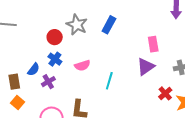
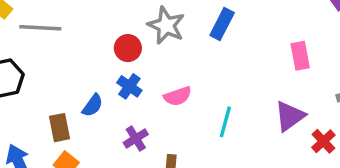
purple triangle: (146, 67) -> (290, 116), moved
purple cross: (48, 82) -> (136, 138), moved

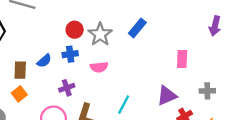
gray star: (166, 25) -> (100, 34), moved
blue cross: (129, 86) -> (70, 54), turned 35
cyan line: (225, 122) -> (124, 105), moved

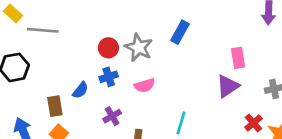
purple triangle: (167, 96) -> (228, 86), moved

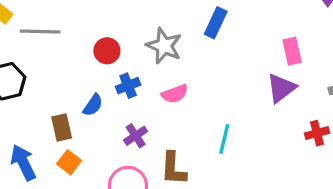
red circle: (108, 48) -> (107, 51), moved
red cross: (253, 123) -> (317, 133), turned 30

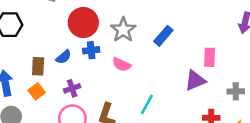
blue rectangle: (216, 23) -> (163, 36), moved
red circle: (107, 51) -> (83, 22), size x1.6
pink semicircle: (175, 94) -> (122, 64), turned 30
purple cross: (136, 136) -> (72, 88), moved

